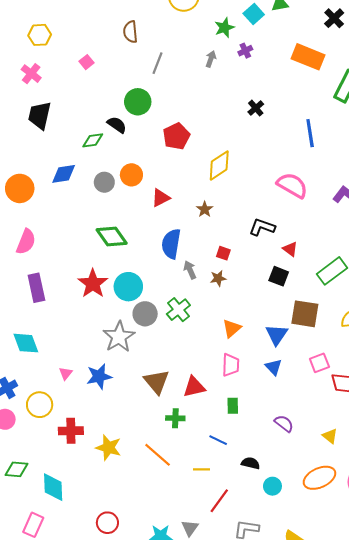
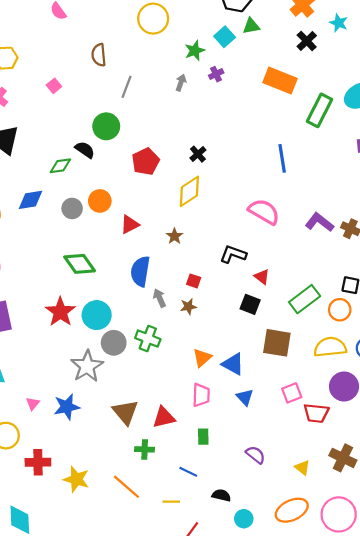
black cross: (256, 108) -> (198, 154), moved
green cross: (178, 310) -> (148, 339), turned -30
blue triangle: (277, 335) -> (233, 364), moved, turned -35

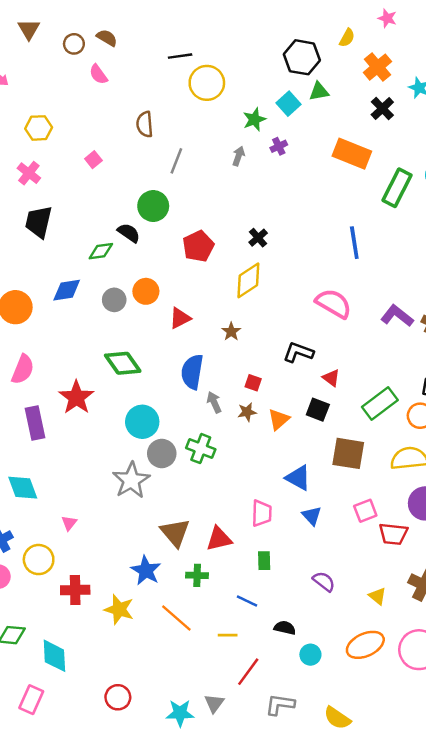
red star: (60, 312) -> (76, 397), moved
orange triangle: (202, 358) -> (279, 419), moved
blue star: (67, 407) -> (146, 570), moved, turned -30

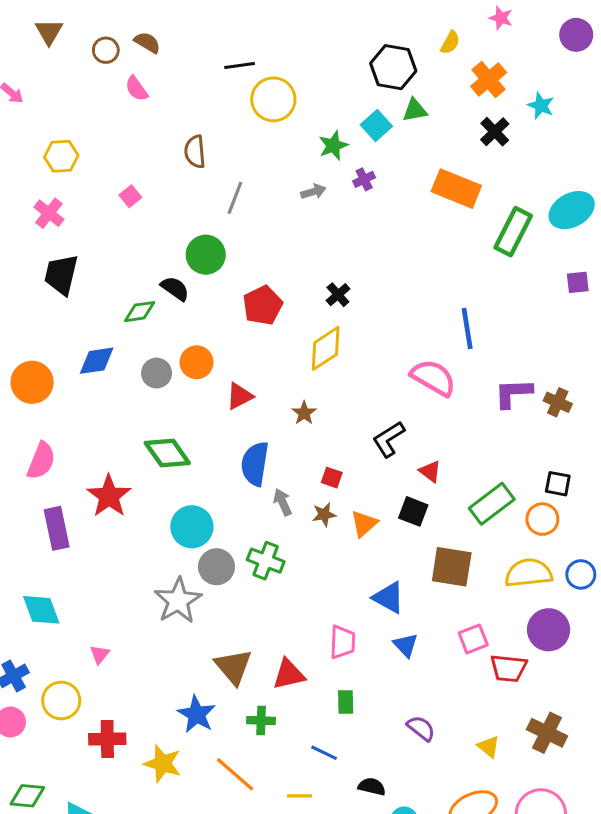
gray arrow: (239, 156) -> (313, 192), turned 54
blue line: (354, 243) -> (467, 328), moved
purple L-shape: (397, 316) -> (513, 393), turned -40
black L-shape: (298, 352) -> (389, 439), turned -52

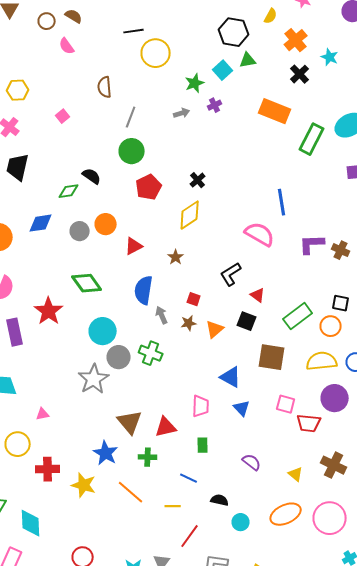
green circle: (206, 255) -> (132, 151), moved
pink square: (473, 639) -> (286, 404), turned 36
pink triangle: (100, 654) -> (43, 414), turned 40

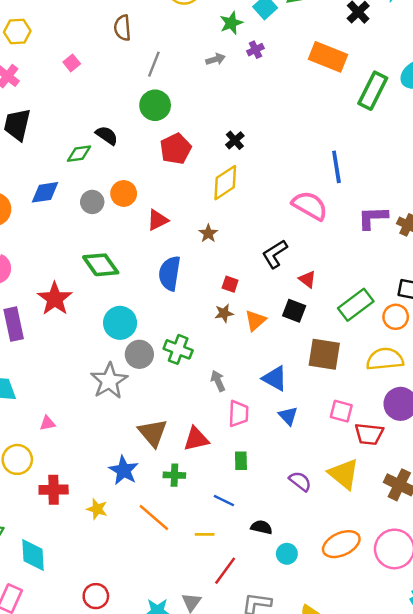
gray arrow: (162, 315) -> (218, 381), moved
yellow triangle: (296, 474) -> (344, 474), moved, size x1.8
yellow star: (84, 485) -> (97, 509), size x0.7

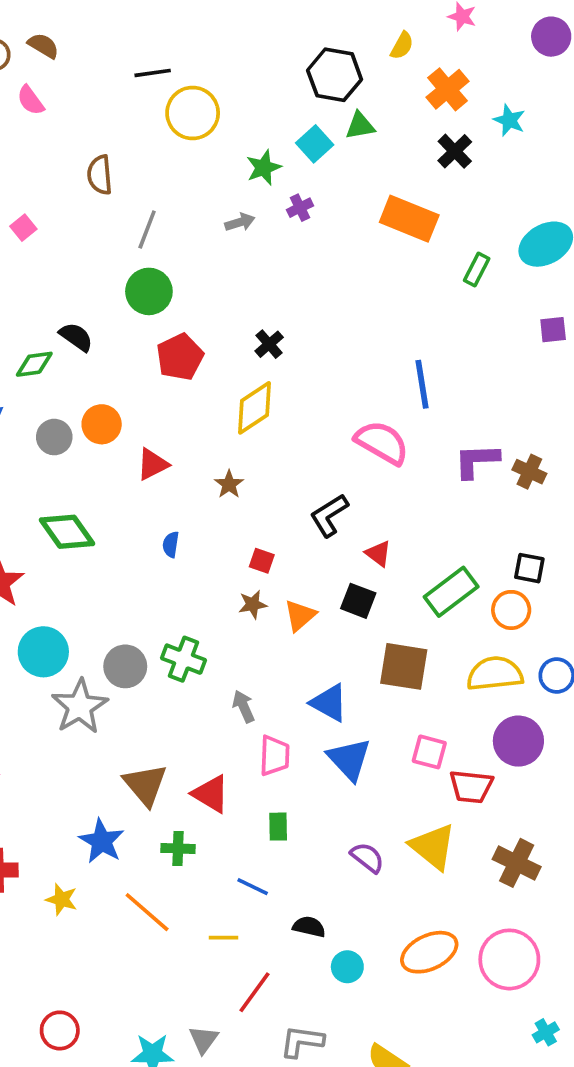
green rectangle: (373, 91) -> (477, 270), size x0.6
blue semicircle: (170, 273) -> (171, 544), size x0.5
cyan circle: (120, 323) -> (43, 652), moved
blue triangle: (288, 416) -> (349, 759), size x1.5
red triangle: (196, 439) -> (211, 794), turned 44

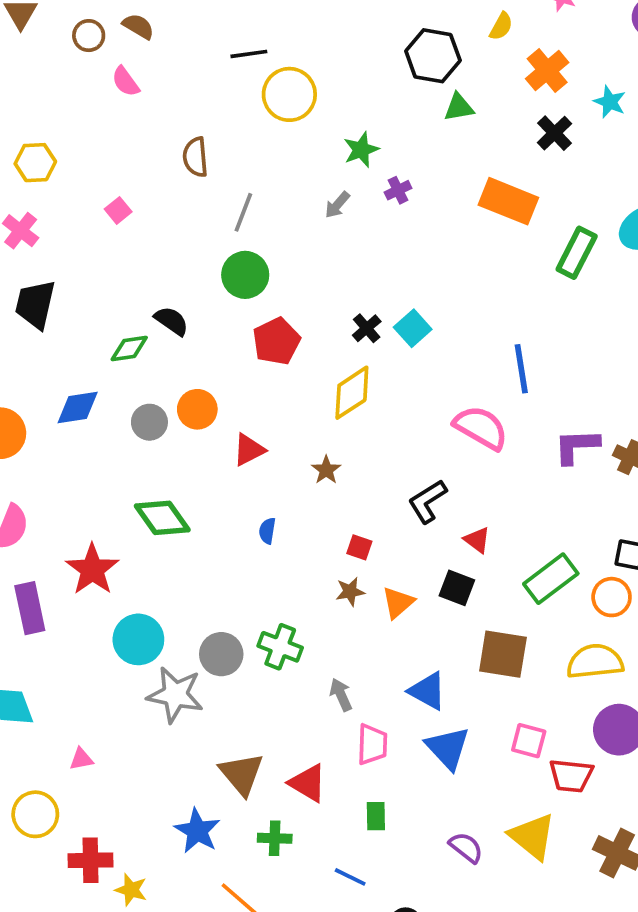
cyan square: (315, 144) -> (413, 328), moved
gray arrow: (240, 222) -> (337, 205), turned 148
green rectangle: (477, 270) -> (577, 253), size x1.5
gray star: (80, 706) -> (175, 695), turned -30
yellow star: (62, 899) -> (131, 890), moved

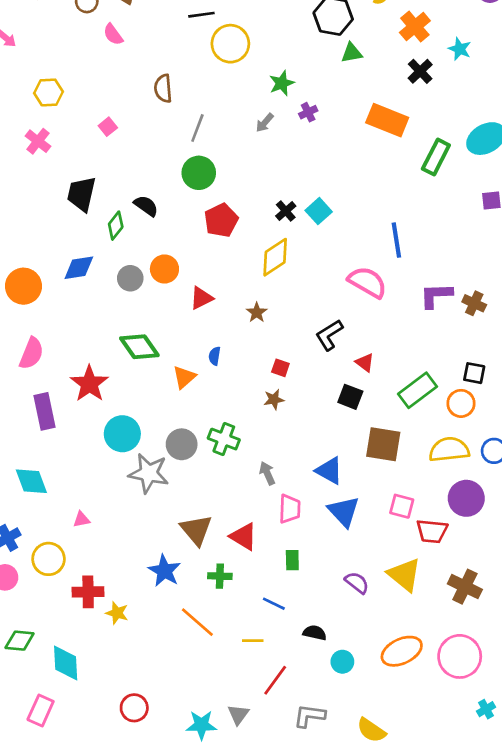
black trapezoid: (35, 304) -> (81, 194), moved
green diamond: (129, 349) -> (116, 226), turned -44
orange triangle: (398, 603) -> (184, 377), moved

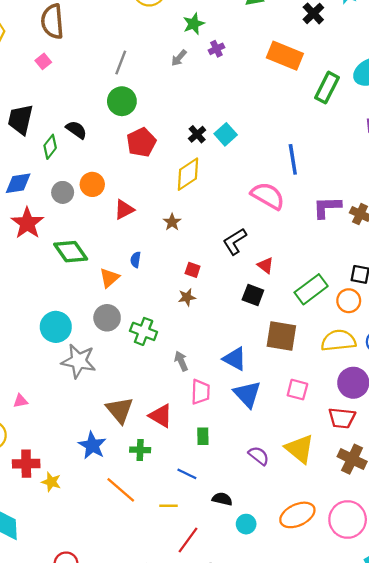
brown semicircle: (163, 88) -> (52, 21), moved, size x1.4
red star: (89, 384) -> (27, 223), moved
gray circle: (182, 444) -> (107, 318), moved
red trapezoid: (432, 531) -> (342, 418), moved

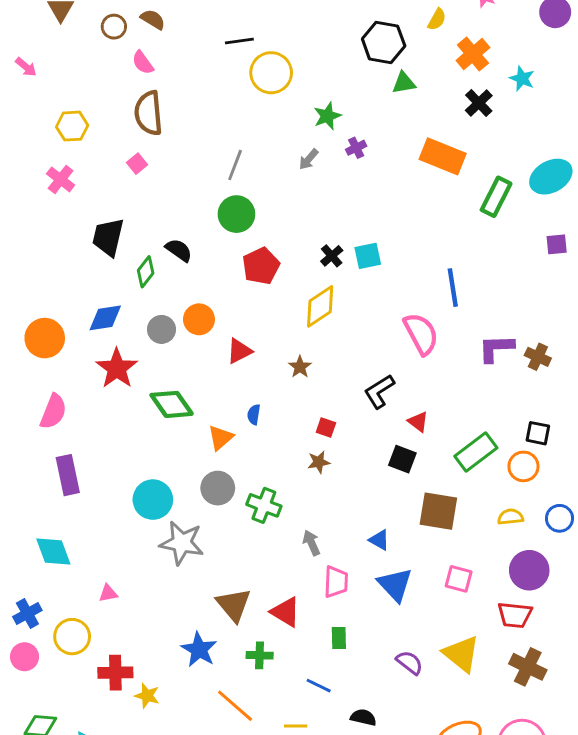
cyan square: (226, 134) -> (368, 256), turned 30
pink semicircle: (268, 196) -> (421, 334), turned 32
yellow semicircle: (338, 341) -> (510, 517), size x0.6
blue triangle: (235, 359) -> (379, 540), size x0.7

